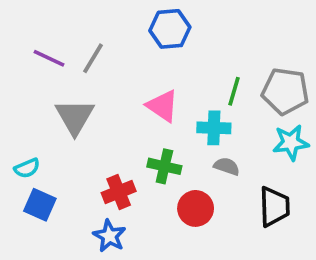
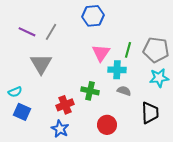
pink triangle: (163, 106) -> (101, 53), moved, turned 30
red circle: (196, 208) -> (107, 125), moved

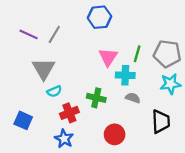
cyan semicircle: (15, 92) -> (54, 91), moved

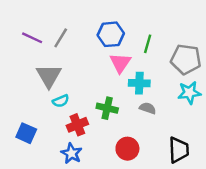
blue hexagon: (99, 17) -> (111, 34), moved
green line: (137, 54) -> (148, 44), moved
black trapezoid: (161, 121) -> (179, 150), moved

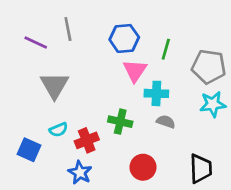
gray line: (61, 38) -> (68, 29), moved, turned -42
cyan semicircle: (61, 101) -> (59, 130), moved

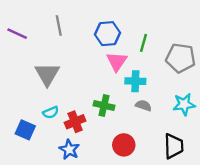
purple line: (36, 42) -> (17, 34), moved
cyan star: (213, 104) -> (184, 104), moved

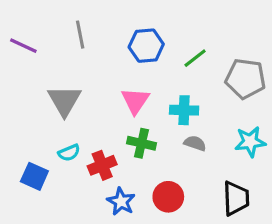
green line: (143, 43) -> (195, 58), turned 36
pink triangle: (117, 61) -> (135, 101), moved
blue star: (69, 150) -> (121, 201), moved

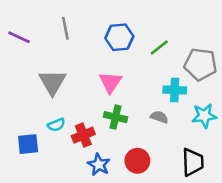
cyan cross: (184, 110) -> (175, 90), moved
blue square: (34, 176) -> (28, 144), turned -30

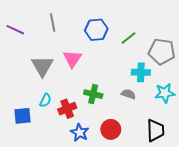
pink triangle: (110, 82) -> (72, 59), moved
cyan semicircle: (56, 125) -> (45, 100), turned -40

